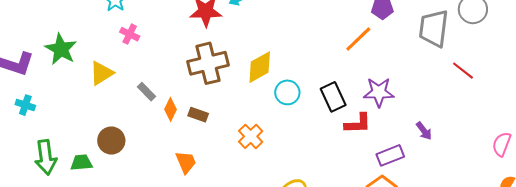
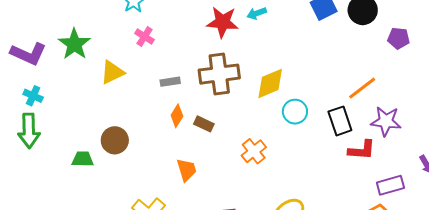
orange line: (358, 39) -> (362, 88), moved
gray rectangle: (147, 92) -> (170, 82), moved, turned -60
green arrow: (46, 157) -> (29, 131), moved

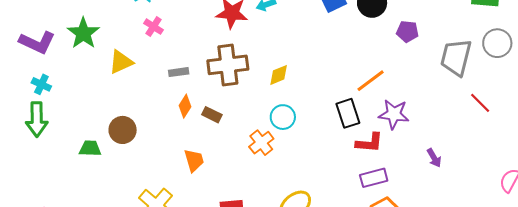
yellow diamond: (270, 83) -> (279, 75), size x0.7
cyan circle: (295, 112) -> (283, 117), moved
purple rectangle: (390, 185) -> (374, 178), moved

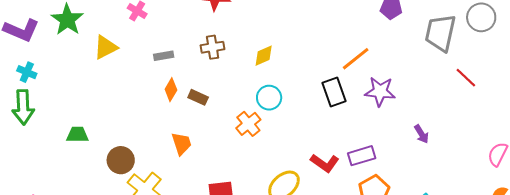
brown cross: (228, 65) -> (213, 47), size x0.6
brown circle: (123, 130) -> (121, 160), moved
red L-shape: (369, 143) -> (325, 163), moved, turned 32

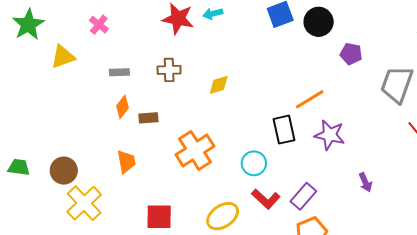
brown rectangle: (198, 97) -> (148, 118), turned -36
cyan circle: (269, 98) -> (254, 163), moved
orange cross: (248, 124) -> (195, 150), size x1.5
green trapezoid: (77, 135) -> (19, 167), moved
purple rectangle: (362, 156) -> (303, 196), turned -40

